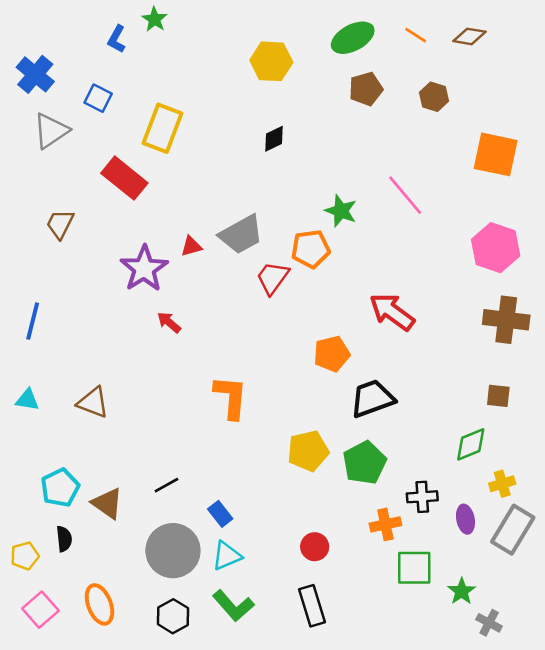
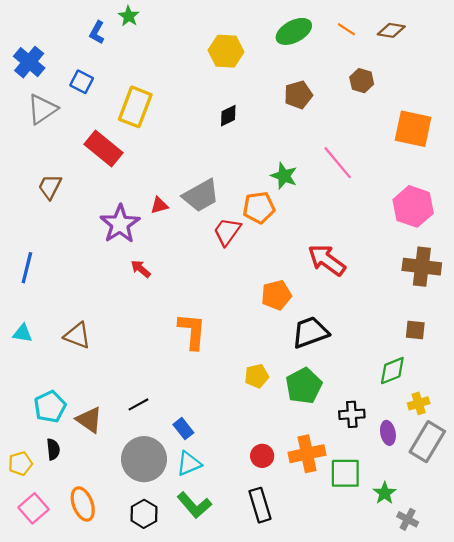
brown pentagon: (366, 89) -> (298, 95), moved
yellow pentagon: (308, 451) -> (257, 376), size x0.7
orange cross: (385, 524) -> (307, 454), moved, size x1.4

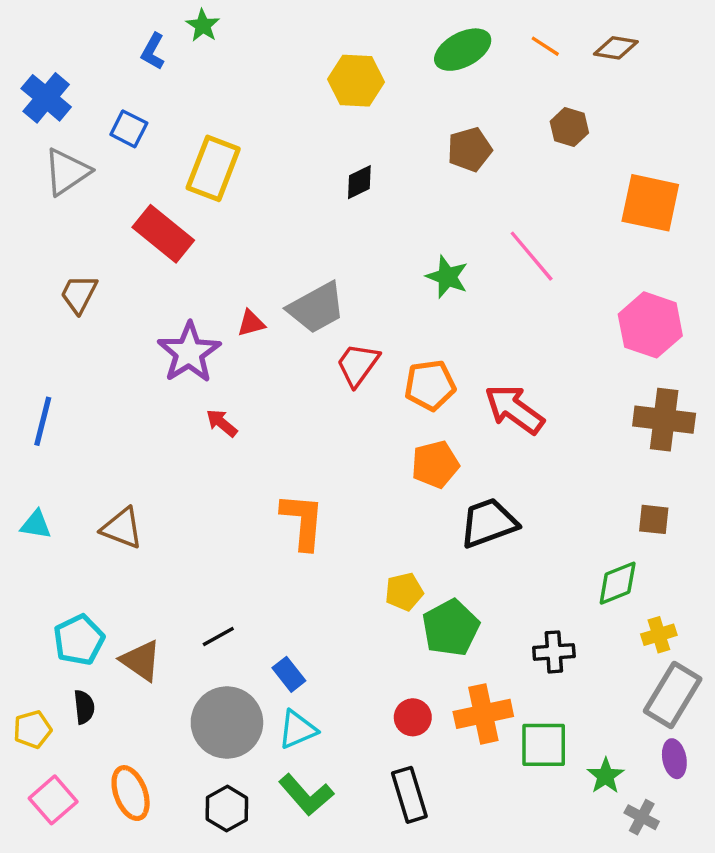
orange pentagon: (259, 208) -> (430, 385), moved
green pentagon: (304, 386) -> (451, 628), moved
purple ellipse: (388, 433) -> (674, 759), moved

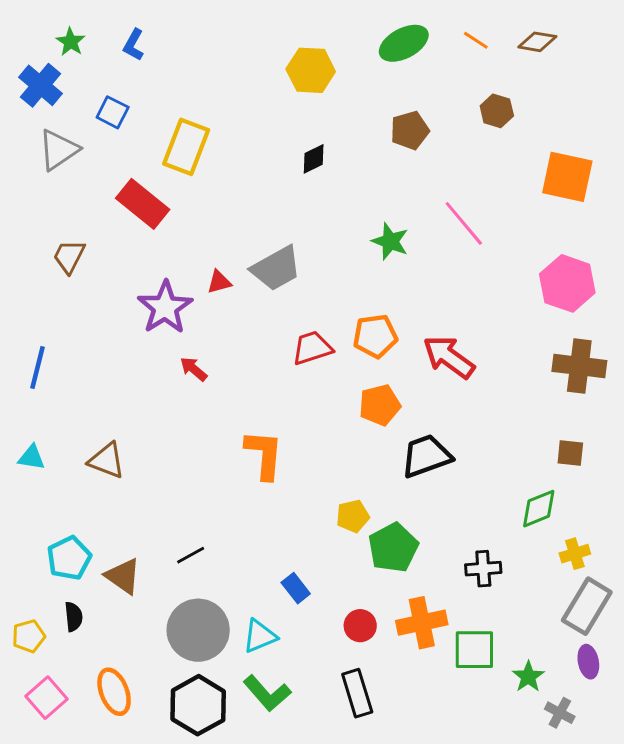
green star: (203, 26) -> (71, 42), moved
red trapezoid: (358, 365) -> (312, 348), moved, turned 36
blue rectangle: (289, 674) -> (296, 588), moved
black hexagon: (227, 809) -> (198, 705), size x1.5

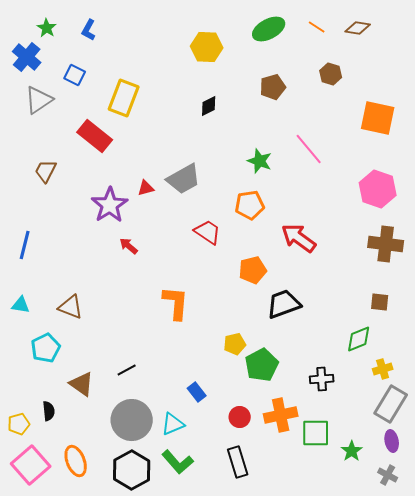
orange pentagon: (375, 336) -> (250, 205), moved
red trapezoid: (312, 348) -> (208, 232), turned 52
cyan pentagon: (69, 558) -> (46, 348), moved
pink square: (47, 698) -> (31, 465), size x1.4
gray cross: (560, 713) -> (388, 475), moved

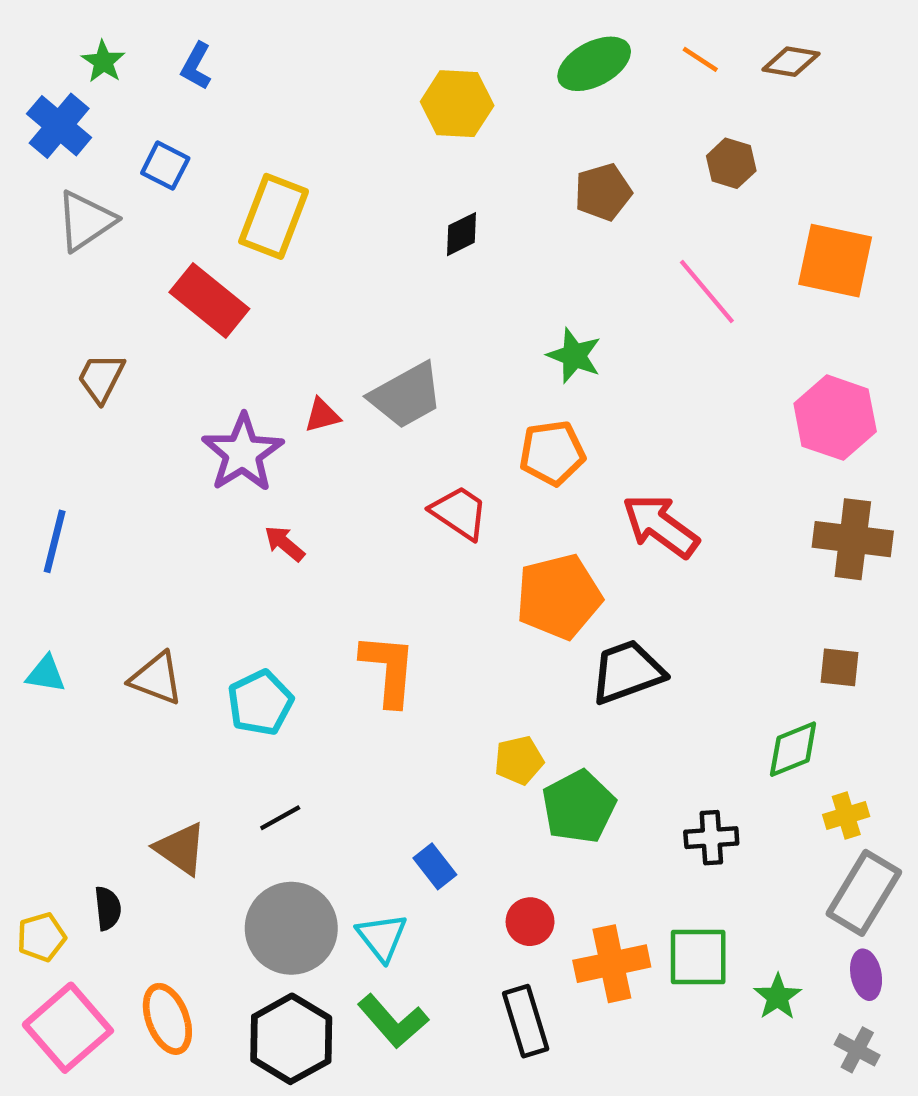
pink line: (309, 149) -> (707, 292), moved
orange pentagon: (253, 270) -> (559, 597), size x1.4
cyan pentagon: (46, 348) -> (260, 703), moved
orange cross: (281, 415) -> (612, 964), moved
cyan triangle: (173, 424) -> (382, 937), turned -45

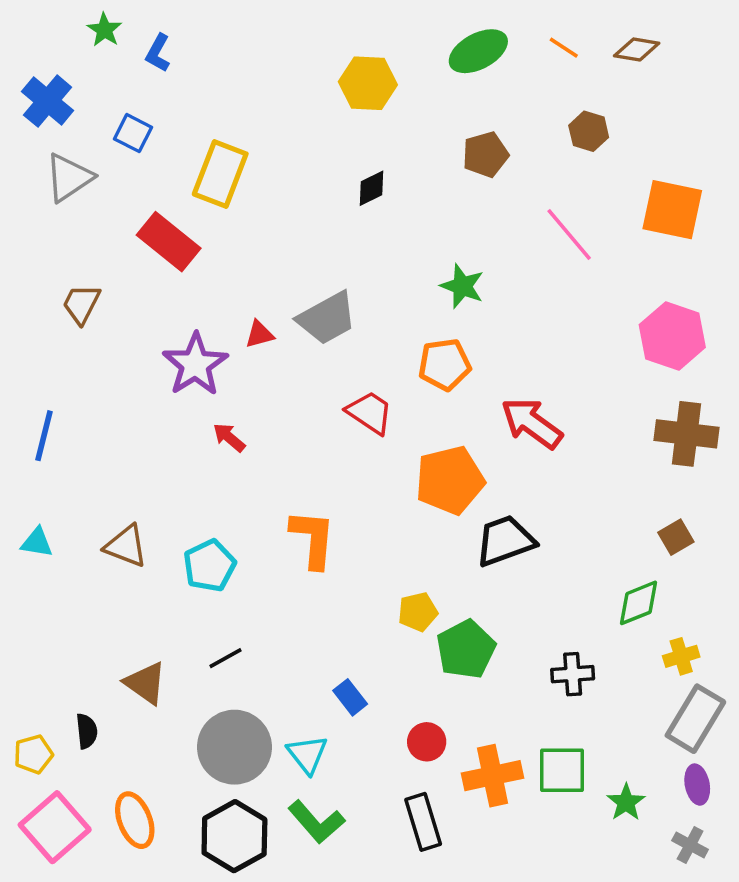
green star: (103, 62) -> (105, 30), moved
brown square: (840, 667) -> (676, 537), turned -36

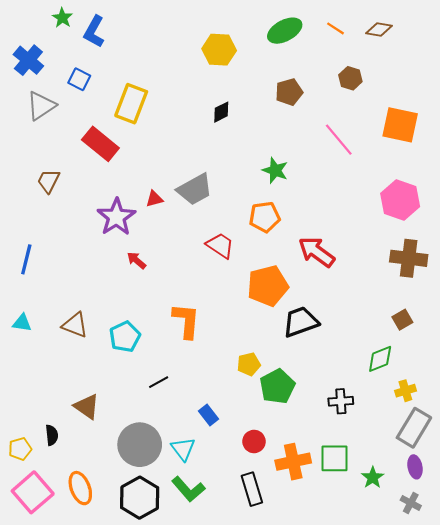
blue L-shape: (158, 53) -> (94, 32), size x1.4
black line: (226, 658) -> (159, 382), moved

